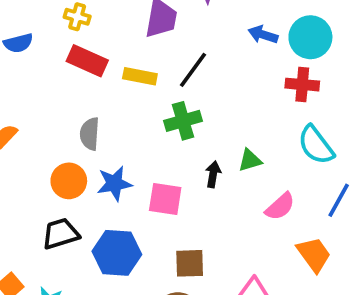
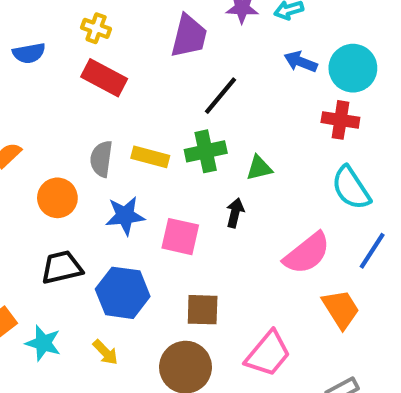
yellow rectangle: (140, 76) -> (150, 157), moved
green triangle: (250, 160) -> (259, 168), moved
orange circle: (69, 181) -> (57, 198), moved
pink semicircle: (280, 206) -> (307, 253), size x1.4

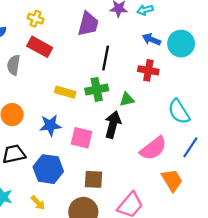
black line: (221, 96) -> (106, 58), turned -30
red cross: (340, 120) -> (148, 70), moved
gray semicircle: (101, 159) -> (14, 65), moved
black arrow: (235, 213) -> (113, 125), size x1.6

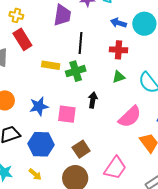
red rectangle: (40, 47) -> (22, 39), turned 35
yellow rectangle: (65, 92) -> (51, 65), moved
green triangle: (127, 99) -> (119, 77), moved
black arrow: (113, 125) -> (93, 100), size x0.7
brown square: (93, 179) -> (81, 149), turned -30

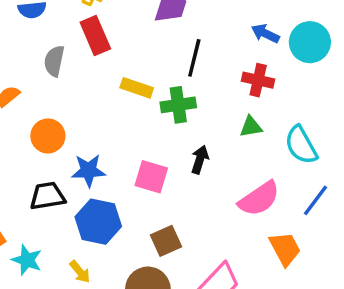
blue star: (39, 106) -> (89, 171), moved

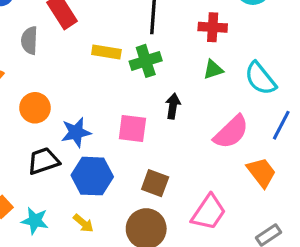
brown square: (166, 241) -> (155, 183), turned -36

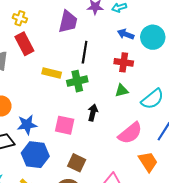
cyan semicircle: (260, 78) -> (153, 99), turned -95

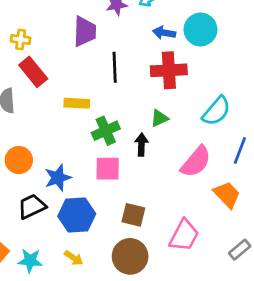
red cross: (124, 62) -> (169, 70), size x1.4
green cross: (77, 81) -> (106, 131), moved
green triangle: (122, 91) -> (159, 118), moved

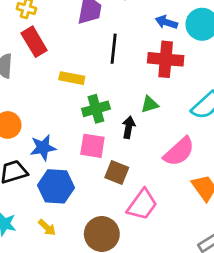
brown square: (133, 215) -> (117, 172), moved
pink trapezoid: (184, 235) -> (142, 205), moved

